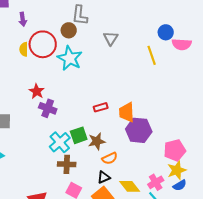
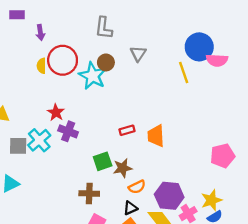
brown circle: (69, 30) -> (106, 62), moved
blue circle: (166, 32) -> (199, 47), size x1.6
purple hexagon: (139, 130) -> (169, 196), moved
cyan cross: (60, 142) -> (39, 140), moved
pink pentagon: (175, 150) -> (223, 156), moved

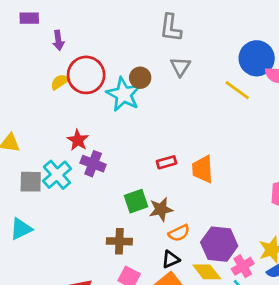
gray L-shape: (104, 28) -> (171, 28), moved
yellow semicircle: (41, 66) -> (60, 82), turned 56
yellow line: (184, 72) -> (237, 90), turned -35

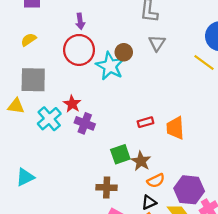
purple arrow: (58, 40) -> (80, 21), moved
yellow semicircle: (60, 82) -> (29, 40), moved
cyan cross: (57, 175) -> (49, 119), moved
gray square: (31, 182) -> (33, 80), moved, size x1.4
brown star: (161, 209) -> (141, 161), turned -30

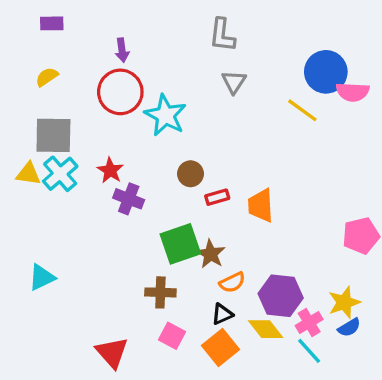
brown circle: (124, 52) -> (190, 174), moved
cyan cross: (49, 119) -> (60, 174), moved
green square: (120, 154) -> (180, 244), size x1.4

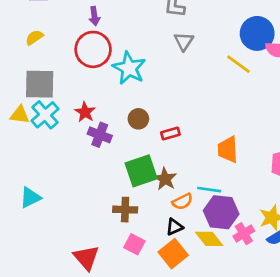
brown circle: (190, 174) -> (138, 119), moved
orange trapezoid: (261, 206) -> (228, 150), moved
cyan line: (309, 351) -> (209, 190), moved, turned -40

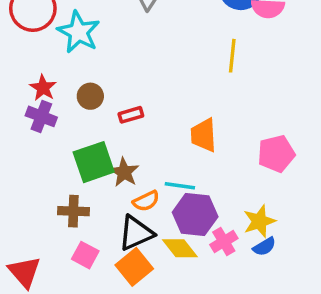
yellow line: (238, 64) -> (232, 56), moved, turned 60
red star: (85, 112) -> (43, 88), moved
black triangle: (174, 227) -> (136, 233), size x1.6

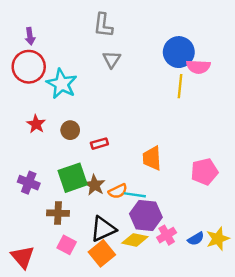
yellow line: (232, 56) -> (180, 86), moved
purple cross: (41, 116) -> (29, 183), moved
orange semicircle: (146, 201) -> (118, 191), moved
yellow star: (259, 221) -> (218, 239), moved
yellow diamond: (180, 248) -> (135, 240), turned -40

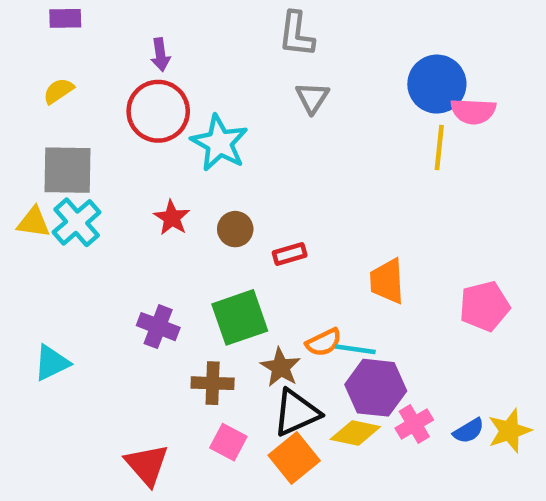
brown star: (95, 185) -> (281, 367), moved

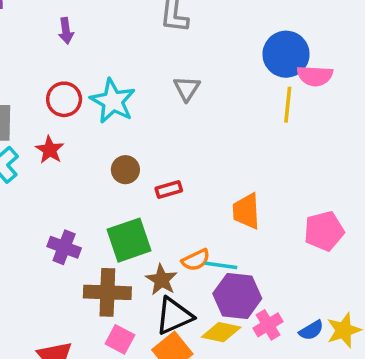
gray triangle: (312, 98) -> (187, 88), moved
red circle: (158, 111) -> (64, 99), moved, size x0.7
red star: (172, 218) -> (50, 150), moved
brown cross: (213, 383) -> (107, 292), size x1.4

